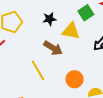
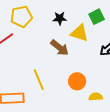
yellow line: (38, 70) -> (39, 80), moved

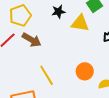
brown arrow: (60, 48) -> (32, 40), moved

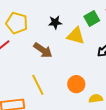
yellow pentagon: (20, 16) -> (17, 23), turned 30
brown arrow: (32, 40) -> (43, 50), moved

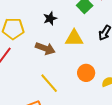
yellow triangle: (76, 36) -> (74, 38), moved

